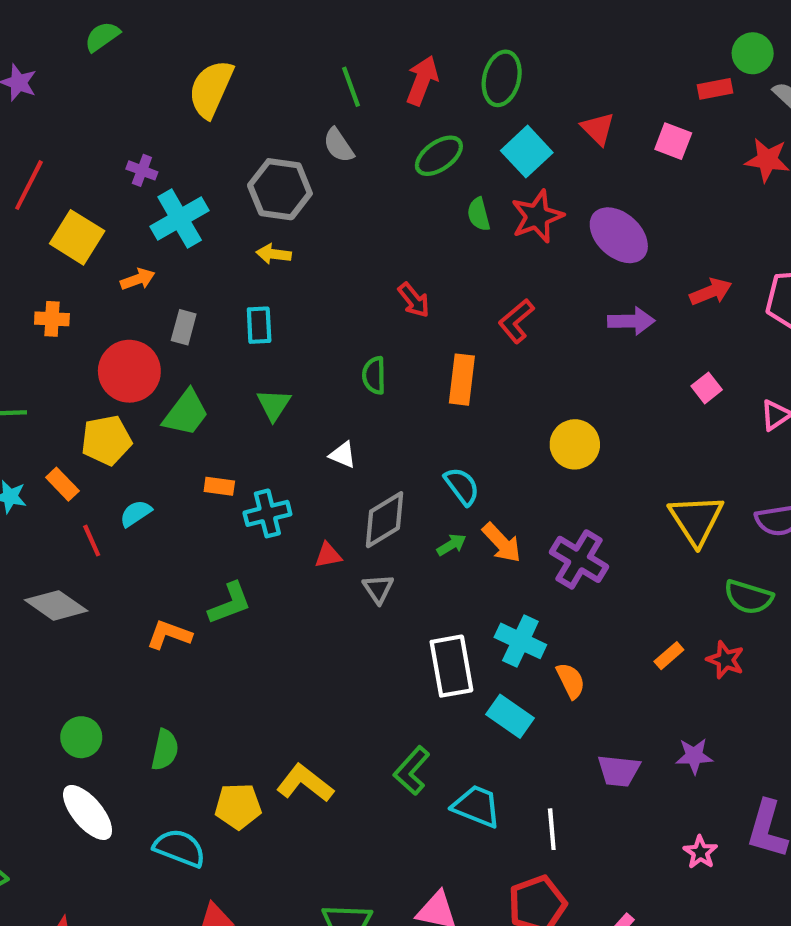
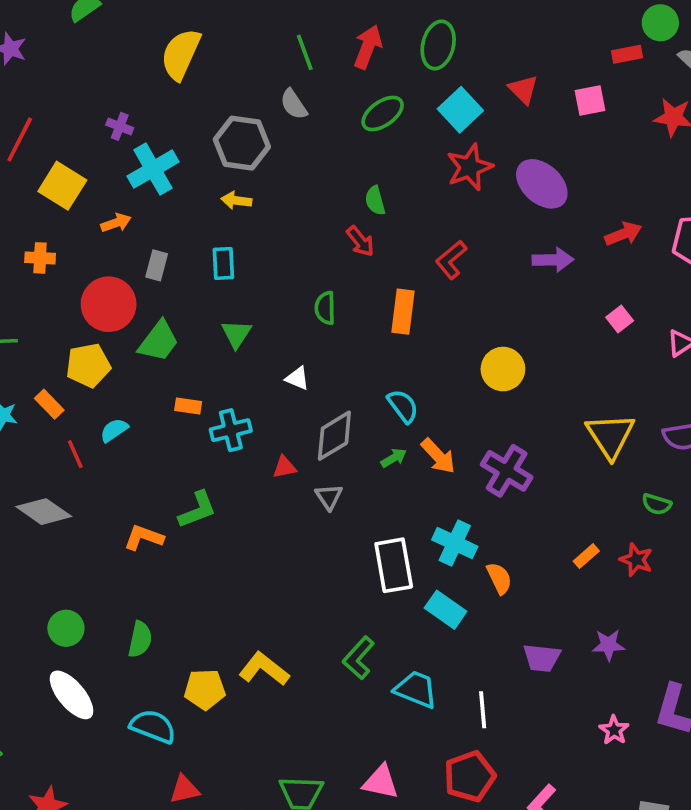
pink square: (673, 141) -> (590, 101), turned -32
green semicircle: (479, 214) -> (375, 201), moved
green semicircle: (748, 597) -> (657, 504), size x0.7

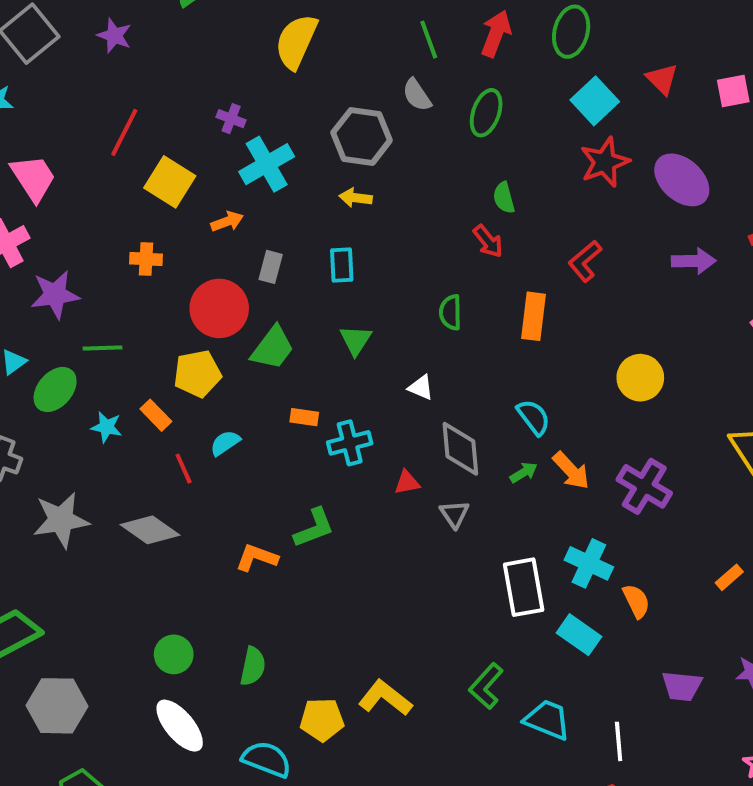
green ellipse: (383, 114) -> (486, 113), moved, turned -36
gray diamond: (334, 436) -> (460, 449), turned -64

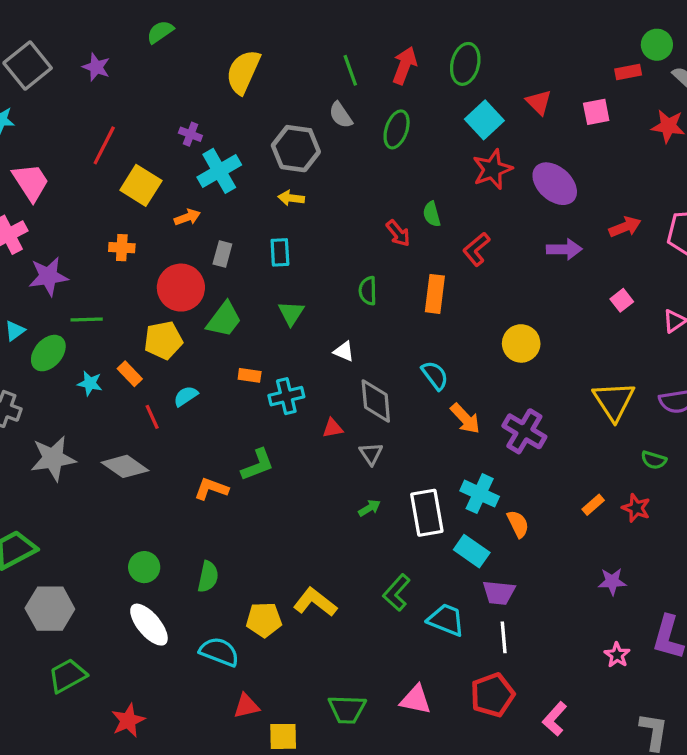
green semicircle: (504, 198) -> (432, 214), moved
green arrow: (524, 473) -> (369, 508), moved
purple trapezoid: (682, 686) -> (499, 593), moved

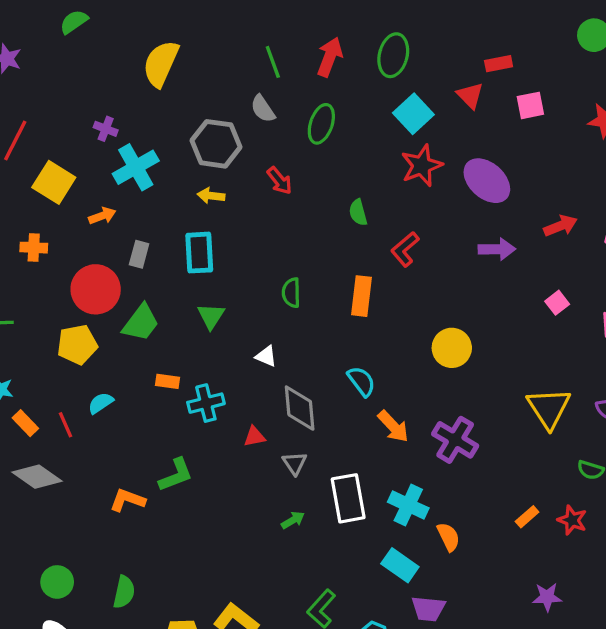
red rectangle: (628, 72) -> (499, 64), moved
red arrow: (398, 233) -> (280, 181), moved
cyan rectangle: (280, 252) -> (199, 253), size x1.4
orange rectangle: (130, 374) -> (25, 423), moved
white rectangle: (427, 513) -> (348, 498), moved

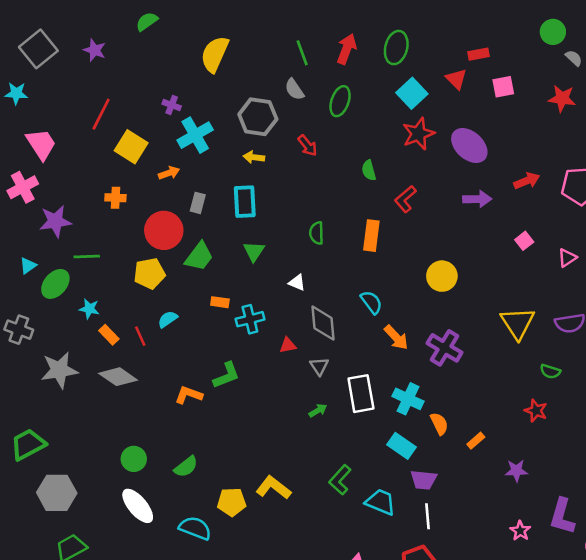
orange rectangle: (527, 517) -> (476, 441), moved
green semicircle: (124, 592) -> (186, 467), turned 40

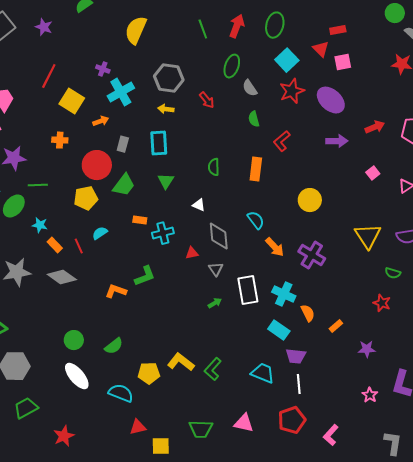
pink square: (503, 87) -> (343, 62), moved
gray semicircle: (294, 89) -> (250, 88), moved
green L-shape: (340, 480) -> (213, 369), moved

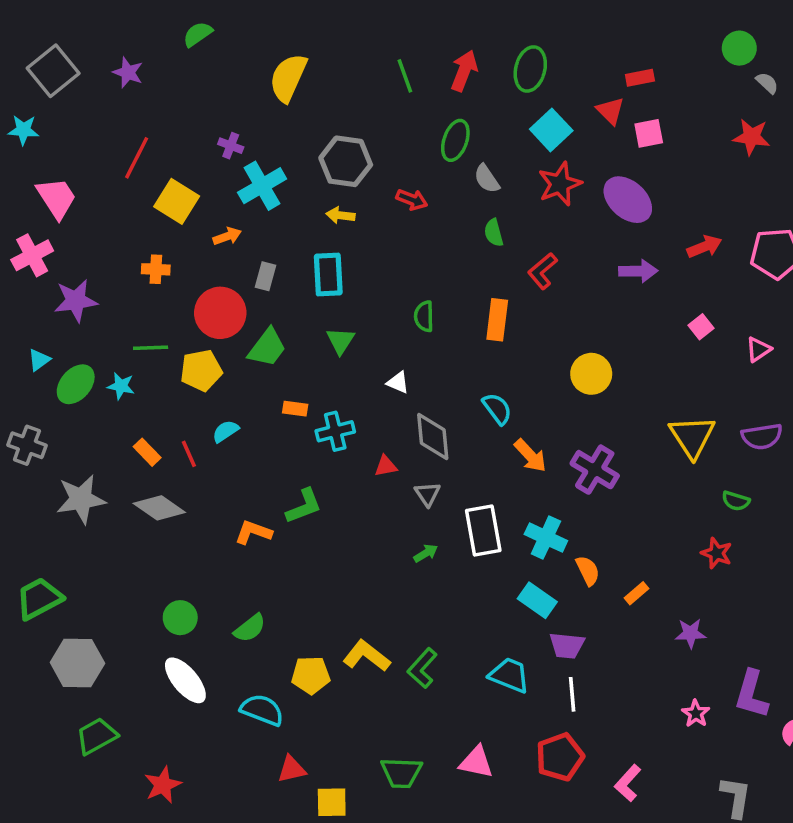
red arrow: (207, 100) -> (412, 200), turned -30
green line: (38, 185) -> (151, 348), moved
cyan star: (40, 225) -> (121, 386), moved

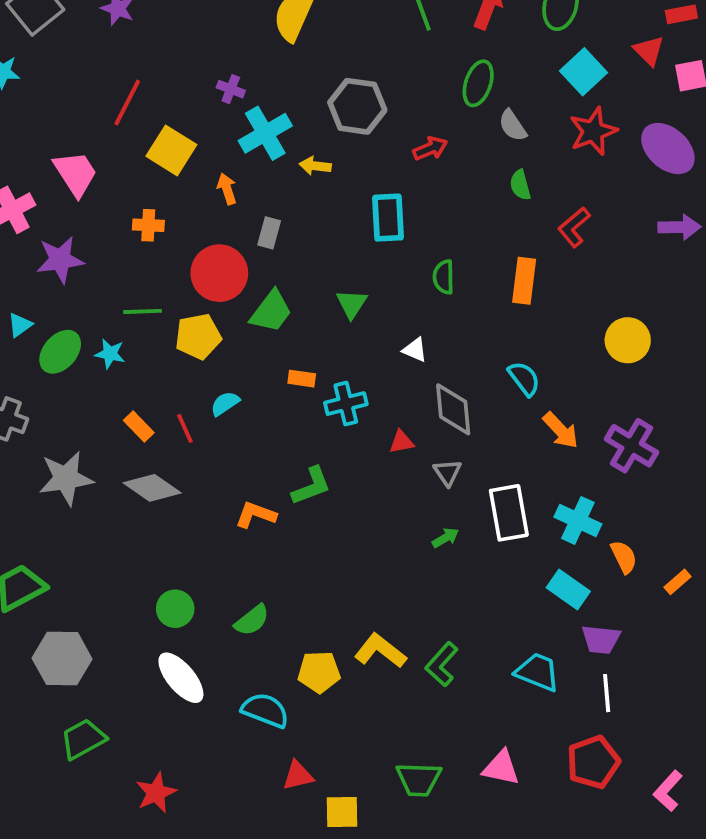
pink trapezoid: (57, 198) -> (75, 173), moved
red arrow: (412, 200) -> (430, 149), turned -44
yellow arrow: (340, 215) -> (315, 166), moved
orange arrow: (227, 236) -> (227, 189), turned -88
cyan rectangle: (328, 275) -> (388, 218), moved

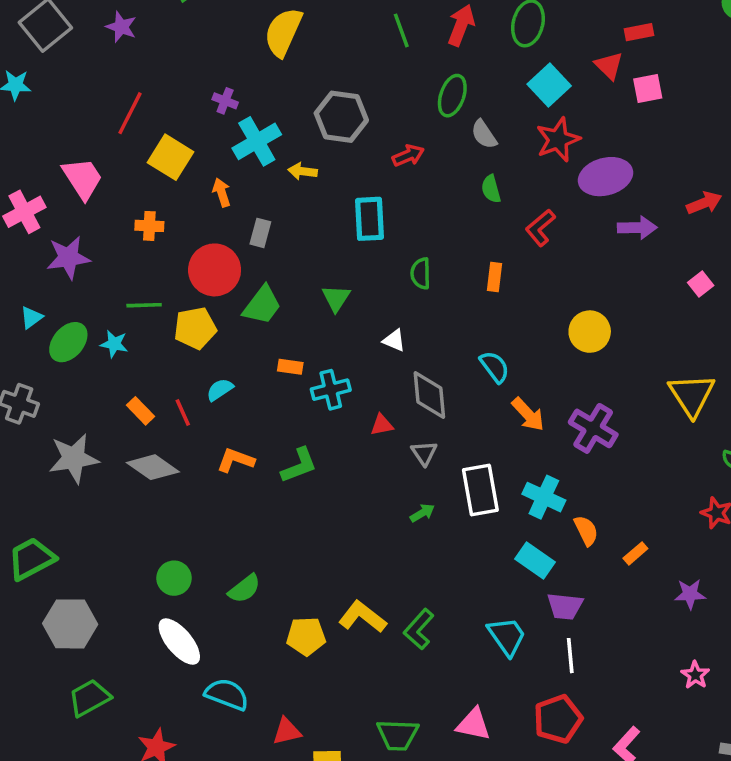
purple ellipse: (668, 149) -> (605, 177), moved, turned -57
orange rectangle: (524, 281) -> (495, 277), size x0.7
orange L-shape: (256, 515) -> (236, 460), moved
cyan trapezoid: (538, 672) -> (507, 636), turned 33
cyan semicircle: (265, 710) -> (227, 694), moved

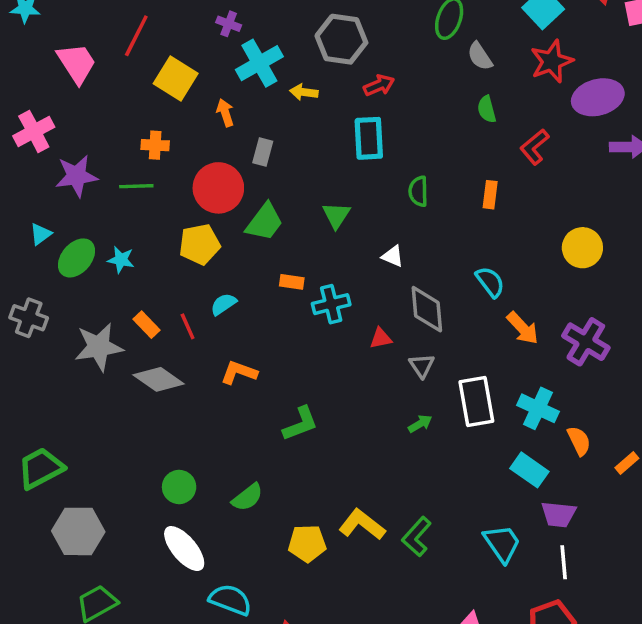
red arrow: (408, 155) -> (379, 85), moved
pink trapezoid: (82, 178) -> (76, 63), moved
green line: (144, 305) -> (136, 186), moved
gray star: (74, 458) -> (99, 347), moved
green L-shape: (299, 465) -> (300, 424), moved

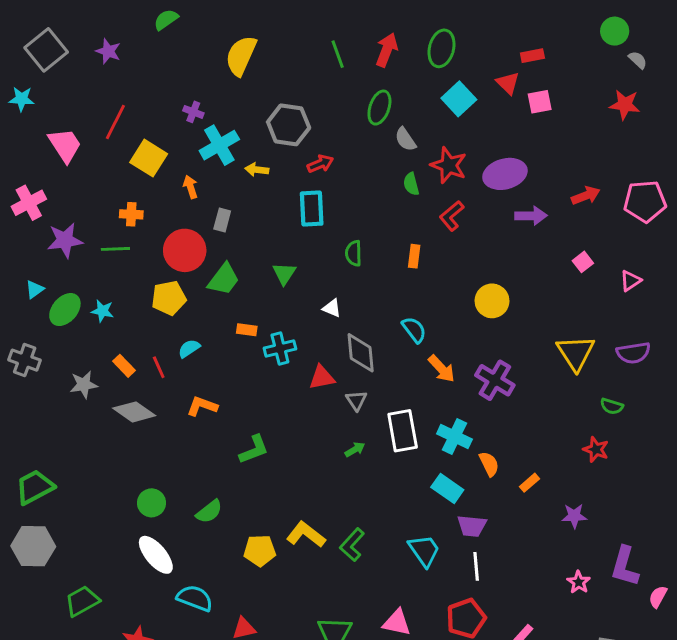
red star: (552, 61) -> (449, 165), moved, turned -30
red triangle: (381, 338) -> (322, 377), size x1.4
gray star: (99, 347) -> (84, 385), size x0.7
gray hexagon: (78, 531) -> (33, 546), moved

